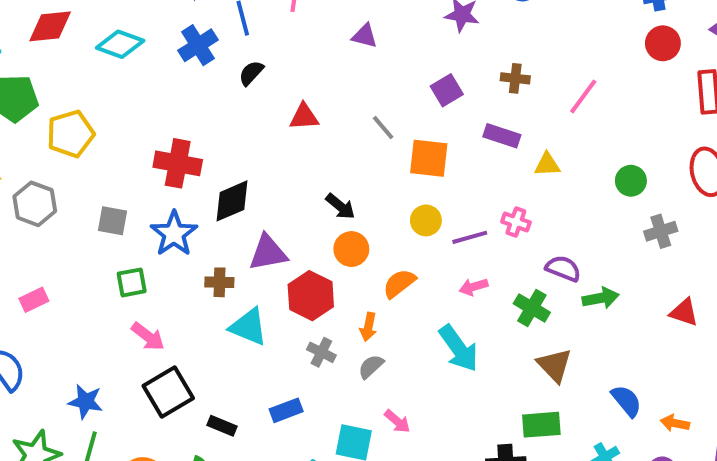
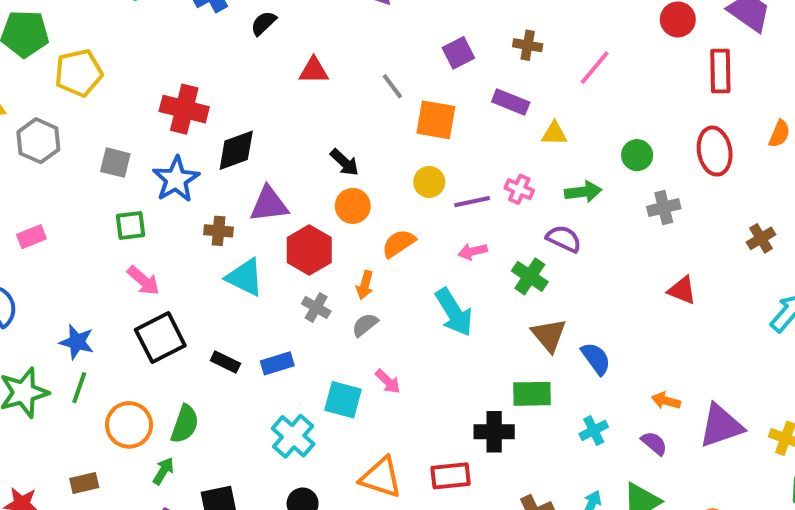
green arrow: (601, 298) -> (583, 192), moved
blue semicircle: (626, 401) -> (596, 359), moved
black rectangle: (222, 426) -> (225, 362), moved

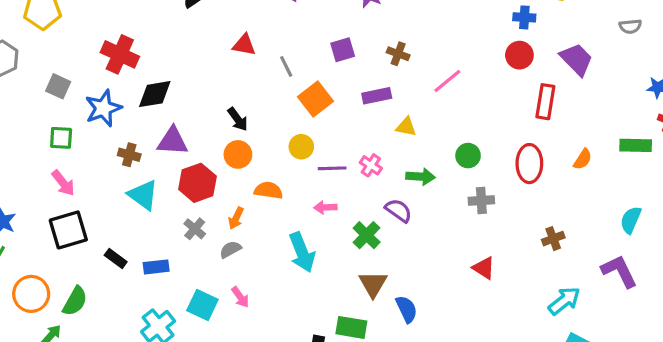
red triangle: (314, 70) -> (244, 45), moved
purple rectangle: (511, 102) -> (377, 96), turned -44
orange square: (436, 120) -> (315, 99), turned 32
orange semicircle: (399, 243) -> (268, 190), turned 32

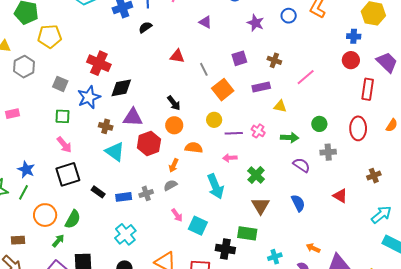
purple semicircle: (399, 211) -> (301, 165), moved
gray cross: (195, 229) -> (146, 193), moved, turned 32
red triangle: (484, 268) -> (340, 196), moved
cyan square: (202, 305) -> (198, 226), moved
blue semicircle: (407, 309) -> (298, 203), moved

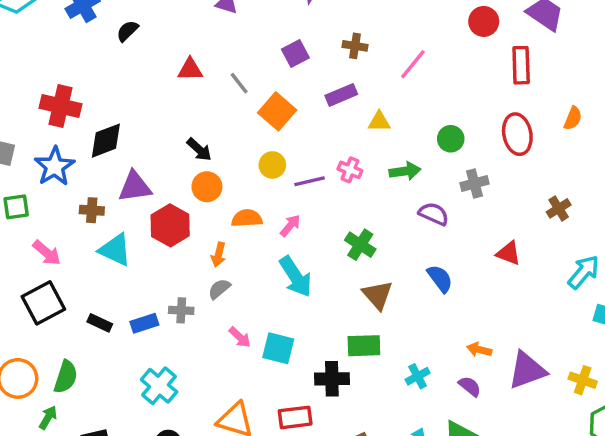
pink arrow: (64, 145) -> (47, 253), moved
pink arrow: (230, 158) -> (290, 226), moved, turned 144
gray cross: (146, 193) -> (181, 310), turned 32

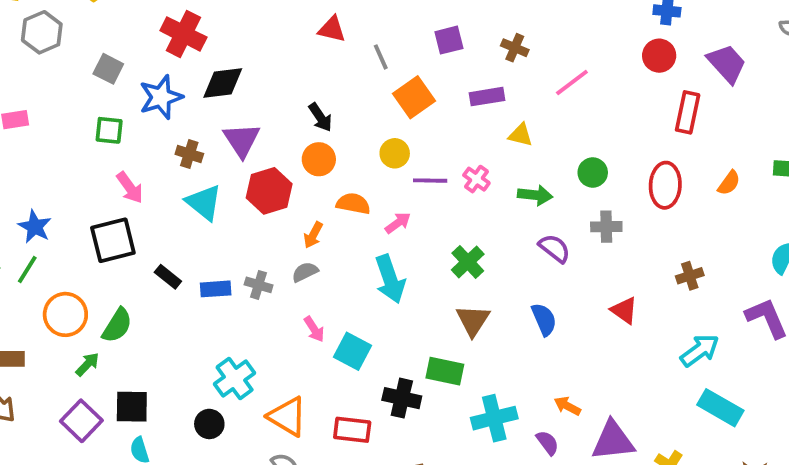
purple triangle: (135, 187) -> (242, 140), turned 51
cyan cross: (418, 376) -> (494, 418), size x1.6
cyan cross: (159, 386) -> (235, 379), moved

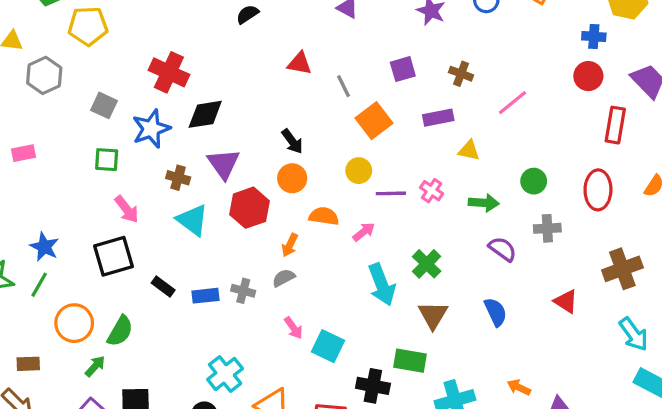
brown cross: (690, 276) -> (622, 269), size x1.6
cyan arrow: (390, 279) -> (382, 285), moved
cyan arrow: (700, 350) -> (634, 334), turned 92

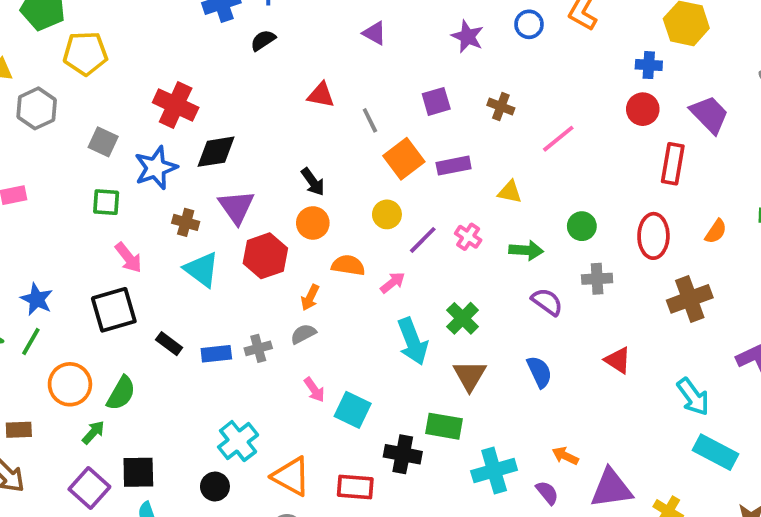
purple rectangle: (438, 118) -> (454, 166), moved
purple line: (391, 193) -> (423, 240), turned -44
brown cross: (622, 269) -> (690, 299), moved
gray cross: (243, 291) -> (258, 348), turned -30

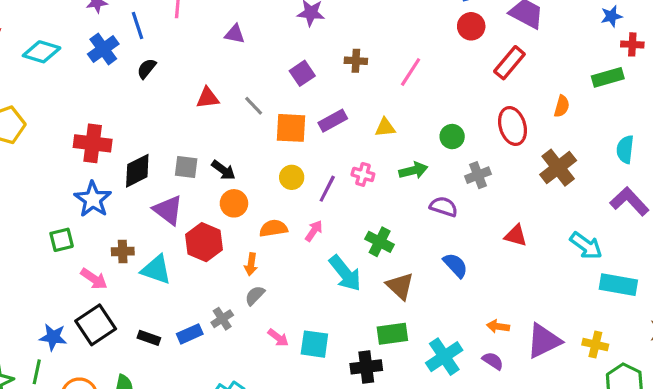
gray square: (103, 142) -> (186, 167), moved
orange square: (404, 159) -> (291, 128), turned -32
red rectangle: (673, 164) -> (509, 63), turned 48
brown cross: (186, 222) -> (123, 251), moved
blue star: (37, 299) -> (53, 337), moved

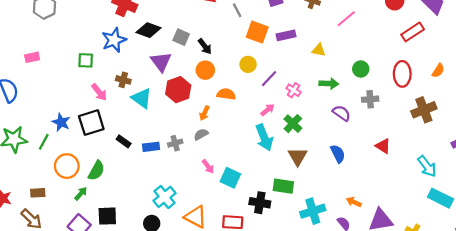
black diamond: (137, 171) -> (149, 30), turned 30
pink cross: (363, 174) -> (294, 90), moved
pink arrow: (314, 231) -> (268, 110), moved

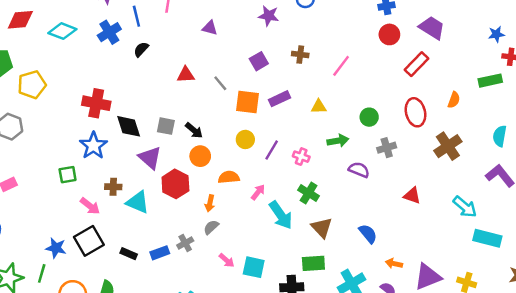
black diamond: (149, 30) -> (129, 126), turned 65
pink arrow: (268, 110) -> (258, 192), moved
blue semicircle: (338, 154) -> (368, 234), moved

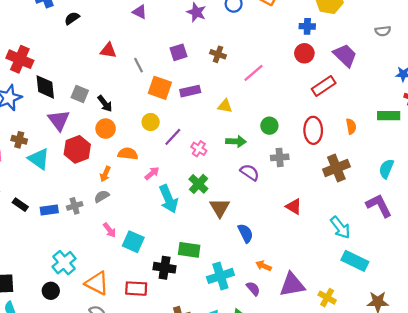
orange semicircle: (454, 100) -> (351, 126), turned -42
brown triangle: (322, 228) -> (220, 208), moved

